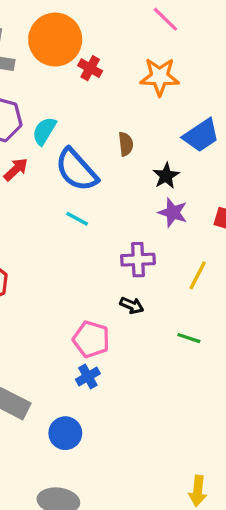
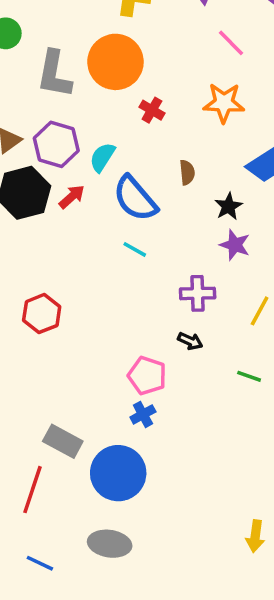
red cross: (90, 68) -> (152, 110), moved
blue circle: (65, 433) -> (118, 473), size x1.6

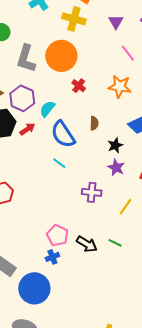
black arrow: (190, 341) -> (87, 244), moved, size x1.5

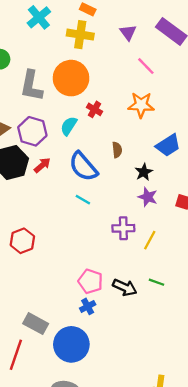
cyan semicircle: (47, 109) -> (69, 126), moved
yellow line: (125, 207) -> (150, 240), moved

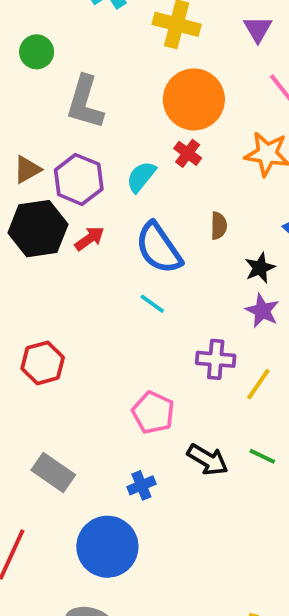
orange circle: (71, 78) -> (194, 99), moved
pink pentagon: (90, 281) -> (153, 413), moved
gray rectangle: (36, 324) -> (53, 472), moved

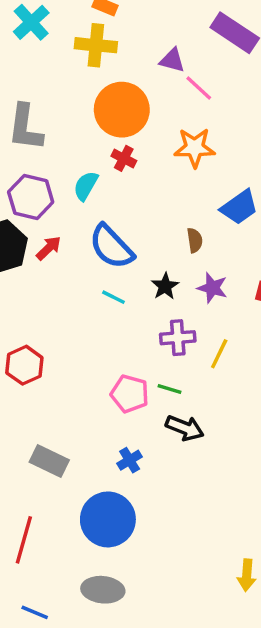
purple triangle: (258, 29) -> (172, 60), moved, turned -36
brown semicircle: (219, 226) -> (195, 240), moved
black star: (260, 268) -> (165, 286), moved
green line: (262, 456) -> (169, 389), moved

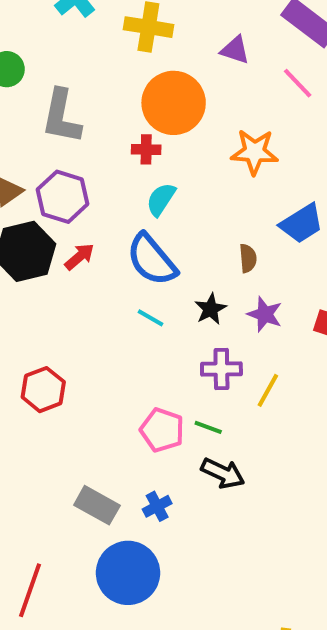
pink line: (199, 88) -> (298, 83), moved
red cross: (124, 158) -> (146, 149), moved, turned -30
cyan semicircle: (86, 186) -> (161, 199), moved
gray rectangle: (49, 461) -> (97, 505), moved

